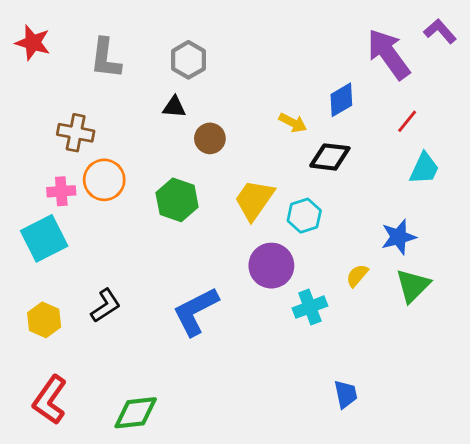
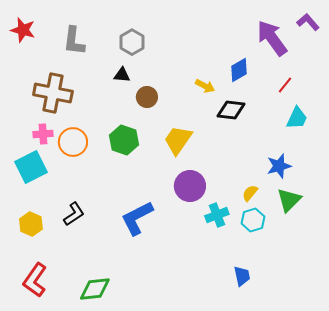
brown cross: (76, 133) -> (53, 93), size x1.5
orange circle: (104, 180) -> (73, 142), moved
cyan hexagon: (304, 216) -> (253, 220), moved

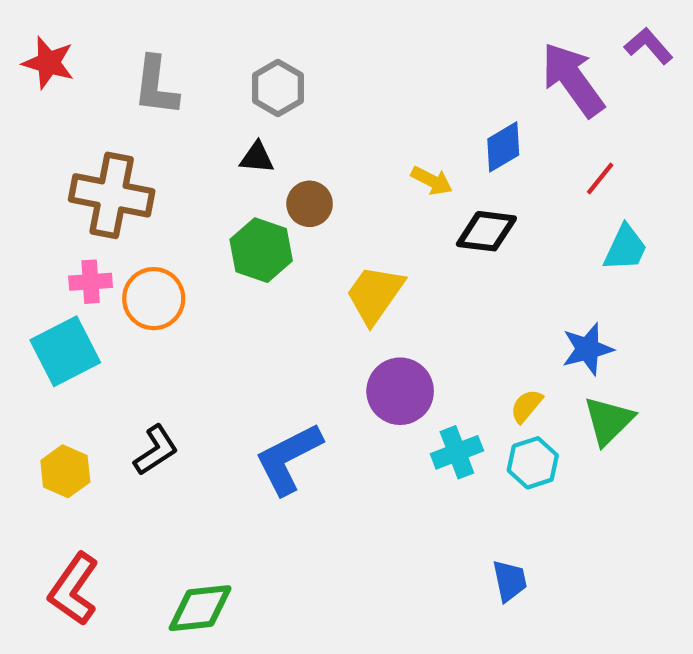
green hexagon: (124, 140) -> (261, 250), moved

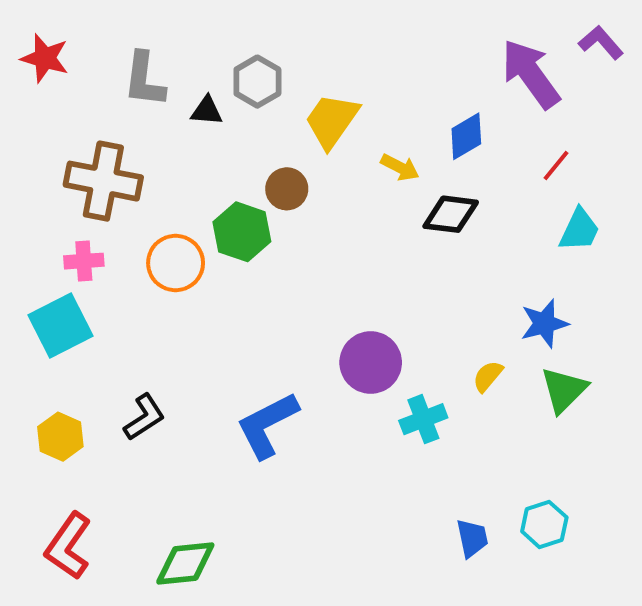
black triangle: (257, 157) -> (207, 111), moved
yellow trapezoid: (375, 294) -> (332, 121), moved
orange circle: (154, 299) -> (176, 263), moved
cyan hexagon: (533, 463) -> (544, 524), moved

